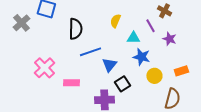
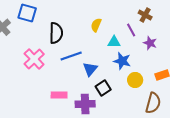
pink cross: (44, 68) -> (34, 59), moved
pink rectangle: (71, 83) -> (59, 95), moved

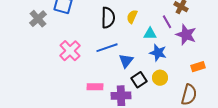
black semicircle: (56, 33) -> (108, 18), moved
purple star: (150, 43) -> (186, 35), size x1.5
yellow circle: (135, 80) -> (160, 78), moved

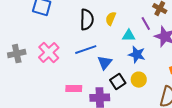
gray cross: (38, 19) -> (17, 54), moved, turned 30

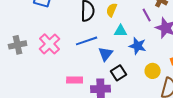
cyan triangle: (129, 36) -> (121, 31), moved
yellow circle: (139, 80) -> (153, 71), moved

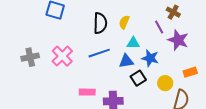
blue triangle: (106, 54) -> (126, 61), moved, turned 42
black square: (119, 73) -> (138, 78), moved

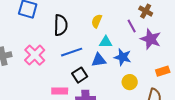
black semicircle: (100, 23) -> (61, 25), moved
black square: (138, 78) -> (80, 75), moved
yellow circle: (165, 83) -> (130, 82), moved

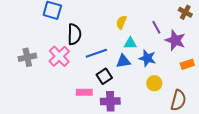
brown cross: (146, 11) -> (185, 12), moved
black semicircle: (61, 25) -> (74, 34), moved
orange rectangle: (163, 71) -> (187, 64), moved

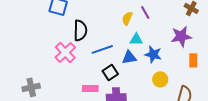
purple line: (156, 27) -> (145, 12), moved
purple star: (175, 40) -> (181, 36), turned -30
gray cross: (27, 57) -> (31, 87), moved
orange rectangle: (187, 64) -> (193, 60), turned -72

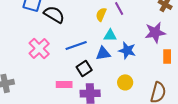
black semicircle: (80, 30) -> (54, 14), moved, turned -60
yellow circle: (160, 79) -> (125, 82), moved

